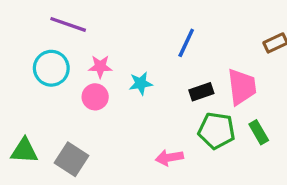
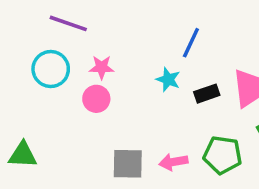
cyan star: (141, 83) -> (168, 80), moved, turned 30
green pentagon: (217, 131) -> (223, 155), moved
gray square: (72, 159) -> (128, 164), moved, turned -32

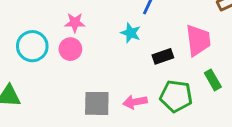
cyan circle: (51, 69) -> (32, 46), moved
black rectangle: (207, 94) -> (163, 56), moved

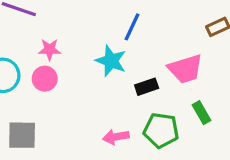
cyan star: (131, 33) -> (111, 61), size x1.4
pink trapezoid: (198, 40) -> (185, 69), turned 80
gray square: (97, 103) -> (22, 135), moved

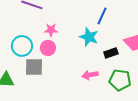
gray square: (22, 135) -> (34, 67), moved
pink arrow: (116, 137) -> (90, 75), moved

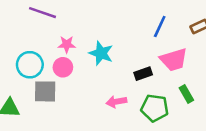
blue line: (102, 16) -> (160, 27), moved
cyan star: (89, 37) -> (101, 53), moved

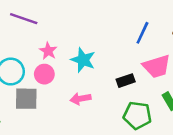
pink star: (67, 44) -> (48, 51), turned 30
pink arrow: (116, 102) -> (80, 99), moved

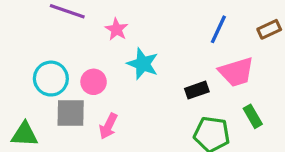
pink star: (48, 51) -> (117, 29), moved
pink arrow: (80, 99) -> (108, 126), moved, turned -54

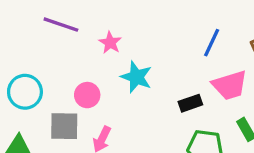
cyan circle: (51, 79) -> (25, 92), moved

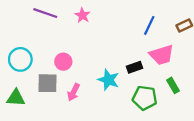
pink star: (110, 43) -> (83, 15), moved
cyan star: (136, 77) -> (109, 80), moved

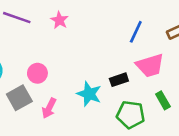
gray square: (47, 83) -> (19, 98), turned -30

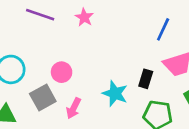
black rectangle: (119, 80) -> (146, 79), turned -54

